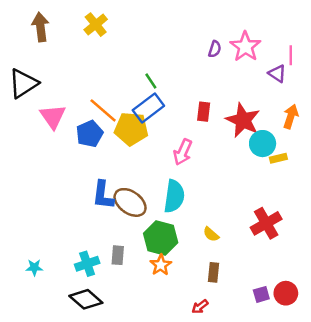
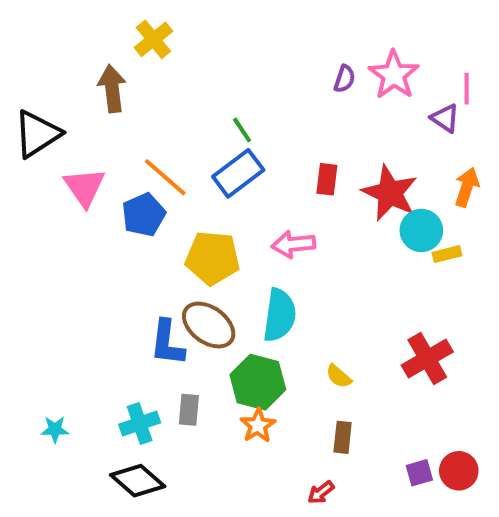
brown arrow: (40, 27) -> (112, 89), moved
yellow pentagon: (131, 129) -> (213, 258), moved
pink arrow: (183, 152) -> (293, 244), turned 60
blue L-shape: (103, 195) -> (167, 343), moved

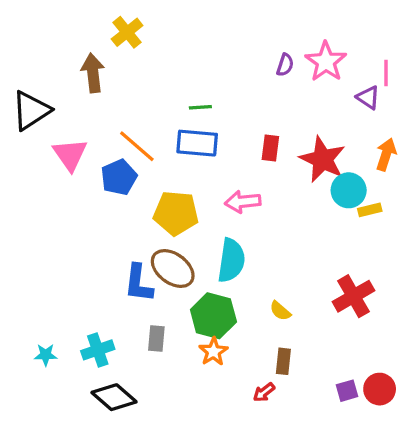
green line: (242, 130) -> (200, 107), turned -60
blue rectangle: (238, 173) -> (197, 143), turned 42
cyan cross: (140, 423) -> (98, 350), moved
red arrow: (321, 492) -> (264, 392), moved

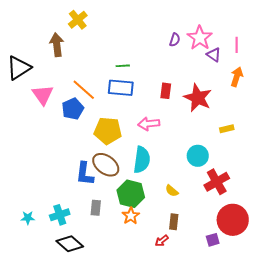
purple triangle: (368, 97) -> (214, 55), moved
orange arrow: (386, 154) -> (237, 77), moved
cyan circle: (349, 190) -> (198, 156), moved
red circle: (380, 389) -> (233, 220), moved, size x1.6

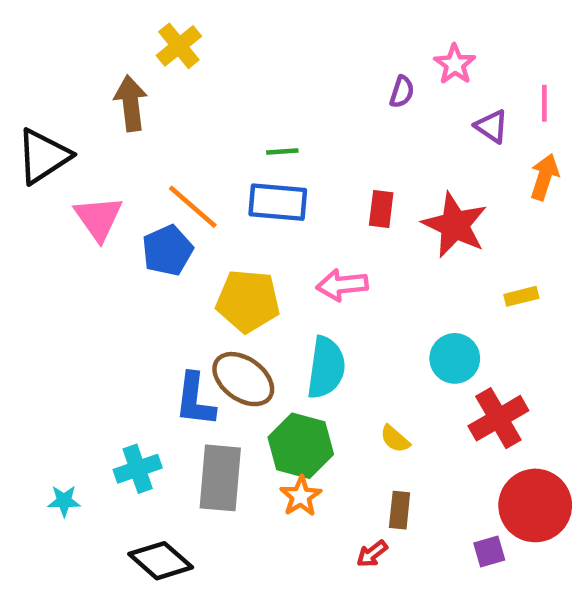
pink star: (200, 38) -> (455, 64), moved, size x0.7
gray rectangle: (96, 208) -> (220, 478), size x1.8
cyan cross: (60, 215) -> (138, 469), moved

